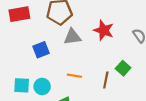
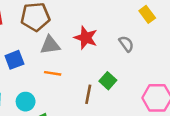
orange line: (75, 76) -> (53, 73), moved
cyan circle: (42, 86) -> (26, 102), moved

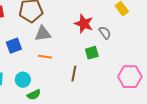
red star: (86, 38) -> (84, 24), moved
green square: (108, 81) -> (92, 53), moved, turned 32

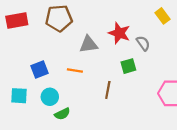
gray triangle: (43, 34) -> (89, 44), moved
blue square: (14, 46) -> (40, 69), moved

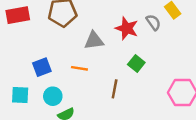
gray semicircle: (143, 43) -> (153, 22), moved
green square: (128, 66) -> (136, 63), turned -35

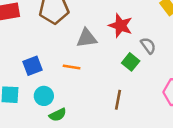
gray semicircle: (153, 22) -> (148, 46), moved
brown line: (115, 89) -> (118, 100), moved

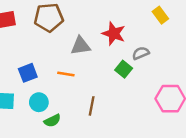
gray semicircle: (148, 46) -> (141, 53), turned -77
brown line: (118, 100) -> (92, 106), moved

